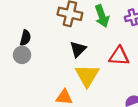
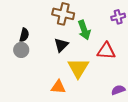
green arrow: (102, 16) -> (84, 30), moved
black triangle: (78, 49) -> (61, 45), moved

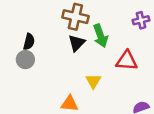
black triangle: (61, 45) -> (77, 43), moved
yellow triangle: (78, 68) -> (93, 81), size x0.6

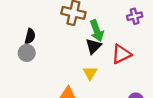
black triangle: (77, 43) -> (93, 46), moved
red triangle: (127, 61) -> (121, 54), turned -30

